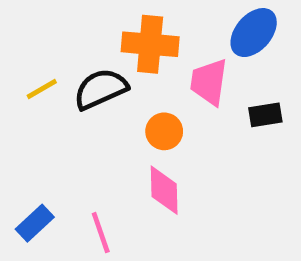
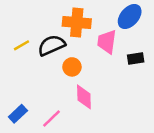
orange circle: (164, 131) -> (72, 67), moved
pink line: (101, 233) -> (52, 119), turned 65

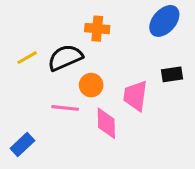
orange cross: (77, 22) -> (97, 29), size x0.7
pink trapezoid: (107, 42) -> (135, 96), moved
pink line: (52, 119) -> (65, 108), moved, turned 50

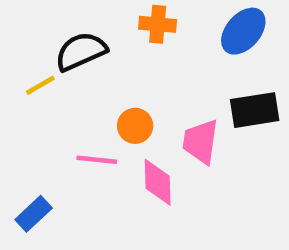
orange cross: (97, 29) -> (158, 24), moved
black semicircle: (65, 58) -> (81, 51), moved
black rectangle: (172, 74) -> (255, 110), size x1.5

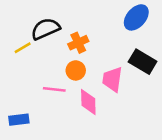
orange cross: (158, 24) -> (78, 43), moved, turned -30
black rectangle: (255, 110) -> (143, 62), turned 40
blue rectangle: (34, 214) -> (19, 120), turned 36

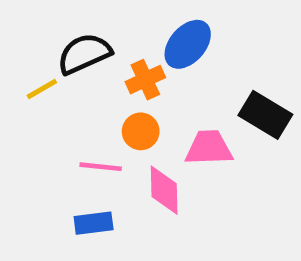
blue ellipse: (136, 17) -> (188, 44), moved
pink trapezoid: (112, 79) -> (209, 148), turned 80
blue rectangle: (19, 120) -> (94, 223), moved

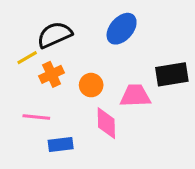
orange cross: (145, 80) -> (52, 74), moved
black rectangle: (265, 115) -> (172, 74), turned -40
pink line: (101, 167) -> (36, 117), moved

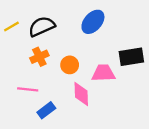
yellow line: (27, 58) -> (11, 26), moved
blue rectangle: (61, 144) -> (46, 110), turned -30

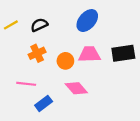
black semicircle: (42, 26) -> (39, 25), size x0.7
pink trapezoid: (103, 73) -> (89, 54), moved
pink diamond: (81, 94) -> (76, 88), turned -40

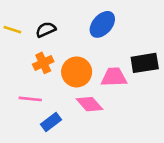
yellow line: (11, 25) -> (12, 30), turned 48
pink trapezoid: (89, 54) -> (114, 77), moved
orange circle: (65, 61) -> (77, 72), size x1.5

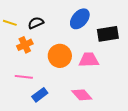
orange cross: (43, 63) -> (25, 45), moved
black rectangle: (145, 63) -> (108, 34), moved
pink diamond: (89, 104) -> (82, 95), moved

